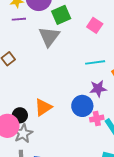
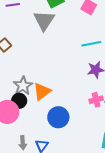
blue circle: (82, 106) -> (58, 117), moved
gray star: (23, 133) -> (23, 86), moved

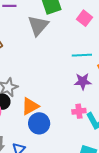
orange triangle: (42, 91) -> (30, 106), moved

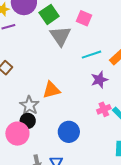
gray triangle: (38, 26) -> (60, 36), moved
orange triangle: (30, 106) -> (51, 90), moved, turned 30

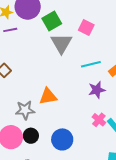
gray star: (29, 105) -> (25, 110), turned 30
pink cross: (104, 109) -> (99, 120), turned -32
black circle: (28, 121) -> (31, 136), moved

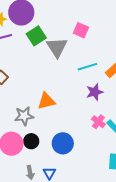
green square: (52, 21) -> (36, 36), moved

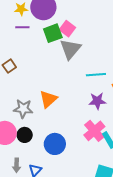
pink square: (81, 30) -> (67, 29), moved
orange triangle: (46, 101) -> (48, 99), turned -42
pink cross: (98, 122) -> (94, 131), size x1.5

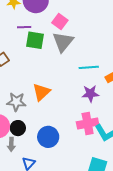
purple line: (22, 27) -> (24, 27), moved
green square: (53, 33) -> (35, 40), moved, turned 30
pink cross: (94, 131) -> (88, 123), turned 30
gray arrow: (17, 165) -> (11, 144), moved

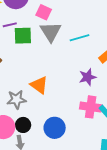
cyan line: (89, 67) -> (79, 38), moved
orange triangle: (41, 92) -> (39, 85), turned -30
pink cross: (88, 123) -> (91, 107), turned 30

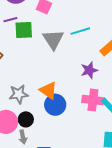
gray triangle: (51, 32) -> (53, 39), moved
orange triangle: (39, 85) -> (48, 90), moved
blue circle: (55, 128) -> (55, 105), moved

